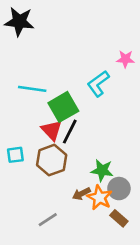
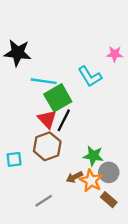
black star: (19, 22) -> (18, 53), moved
cyan L-shape: (98, 84) -> (90, 76), turned -85
cyan line: (32, 89) -> (44, 81), moved
cyan square: (15, 155) -> (14, 159), moved

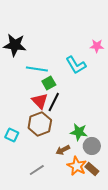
green square: (58, 98) -> (49, 83), size x0.6
cyan square: (14, 159) -> (12, 135), turned 32
orange star: (91, 181) -> (77, 166), moved

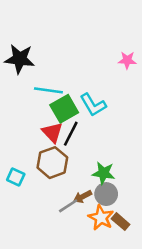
cyan L-shape: (76, 65) -> (93, 105), moved
green square: (49, 83) -> (64, 109), size x1.5
gray circle: (92, 146) -> (106, 194), moved
gray line: (37, 170) -> (68, 206), moved

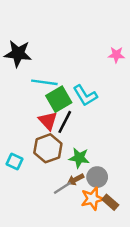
green star: (104, 173) -> (79, 158), moved
orange star: (101, 218) -> (92, 199), turned 30

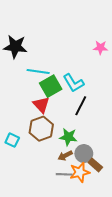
black line: (65, 122) -> (81, 106), moved
gray line: (62, 188) -> (64, 174), moved, turned 35
brown rectangle: (110, 202) -> (95, 165), moved

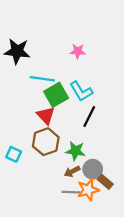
pink star: (100, 48) -> (78, 51), moved

